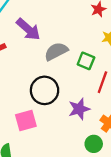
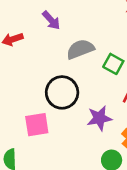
purple arrow: (28, 29) -> (51, 20), size x0.7

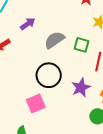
purple arrow: (51, 20) -> (28, 24), turned -70

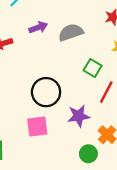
gray semicircle: (54, 40) -> (71, 32), moved
pink square: (36, 104) -> (37, 127), moved

